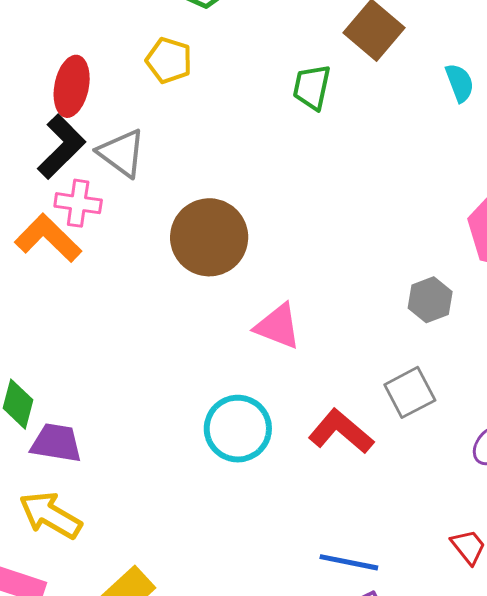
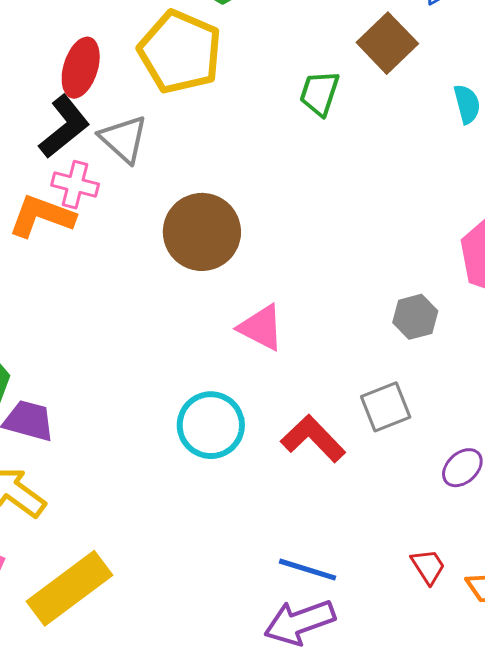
yellow pentagon: (169, 60) -> (180, 52), size x1.8
orange L-shape: (48, 238) -> (42, 216), turned -30

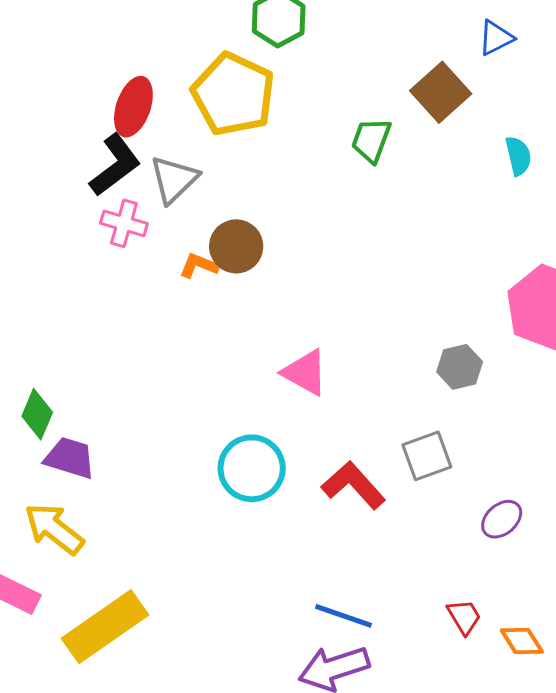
gray triangle: (124, 139) -> (174, 179), turned 32
orange L-shape: (42, 216) -> (199, 266), moved, size x0.6
brown circle: (202, 232) -> (236, 246), moved, size x0.7

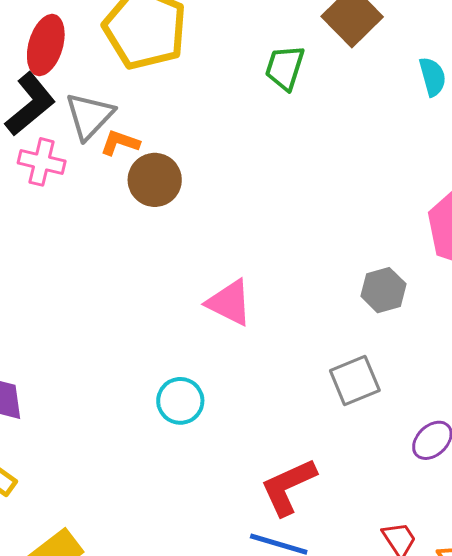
orange L-shape: (199, 266) -> (120, 143), moved
cyan circle: (252, 468) -> (180, 401), size x0.7
red L-shape: (353, 485) -> (288, 487), moved, turned -70

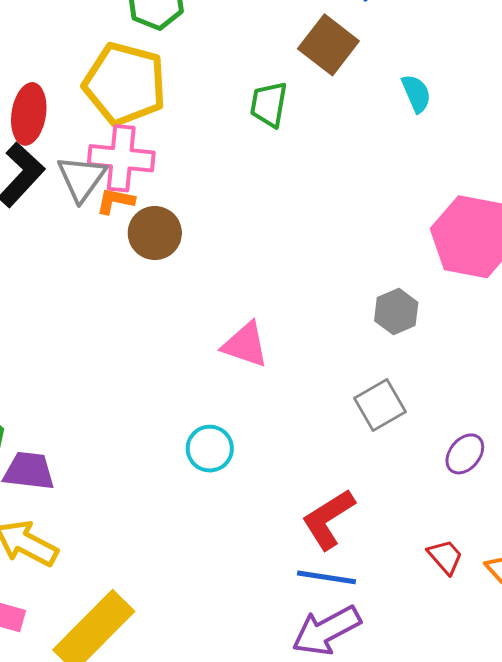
pink cross: (42, 162) -> (121, 158), moved, size x1.4

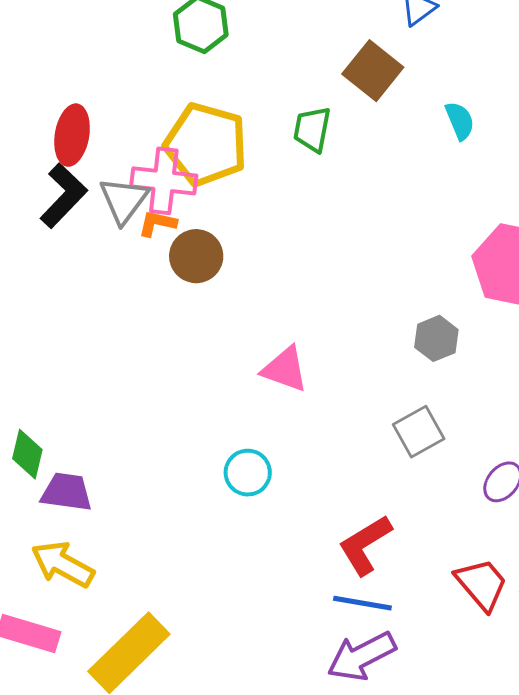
yellow pentagon: (125, 84) -> (206, 144), moved
red trapezoid: (445, 557) -> (482, 584), size x1.5

